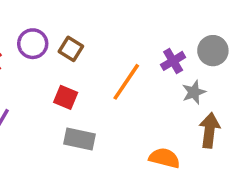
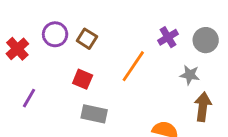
purple cross: (173, 61) -> (168, 37), moved
gray star: (194, 92) -> (190, 75), turned 30

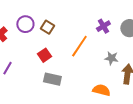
gray star: (190, 75) -> (111, 58), moved
red square: (83, 79) -> (44, 55), turned 32

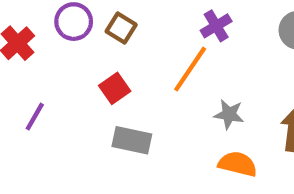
purple cross: (103, 26) -> (216, 26), moved
gray star: (111, 58) -> (229, 114), moved

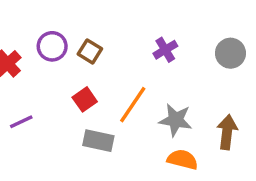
orange line: (190, 69) -> (133, 105), moved
gray star: (229, 114) -> (176, 120), size x1.4
purple line: (35, 117) -> (21, 122), turned 35

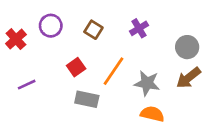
brown square: (90, 51) -> (93, 30), moved
gray circle: (230, 53) -> (187, 47), moved
brown arrow: (227, 132) -> (188, 78), moved, turned -135

